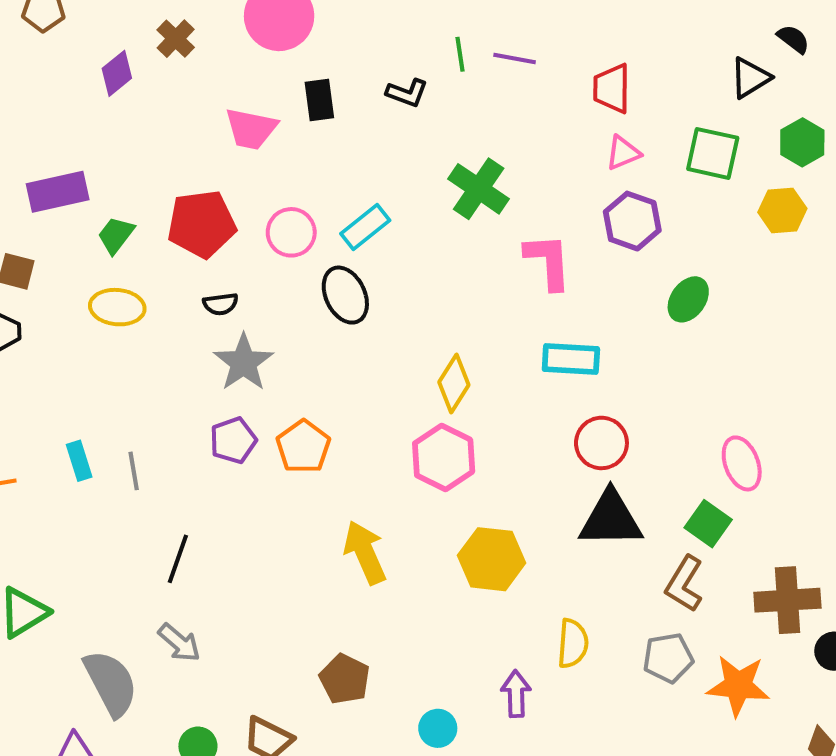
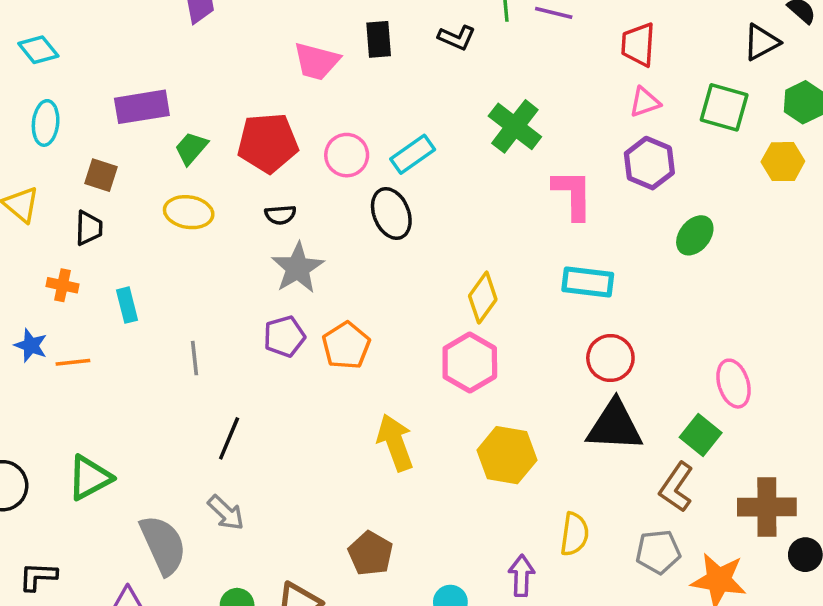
cyan rectangle: (79, 461) -> (127, 305), moved

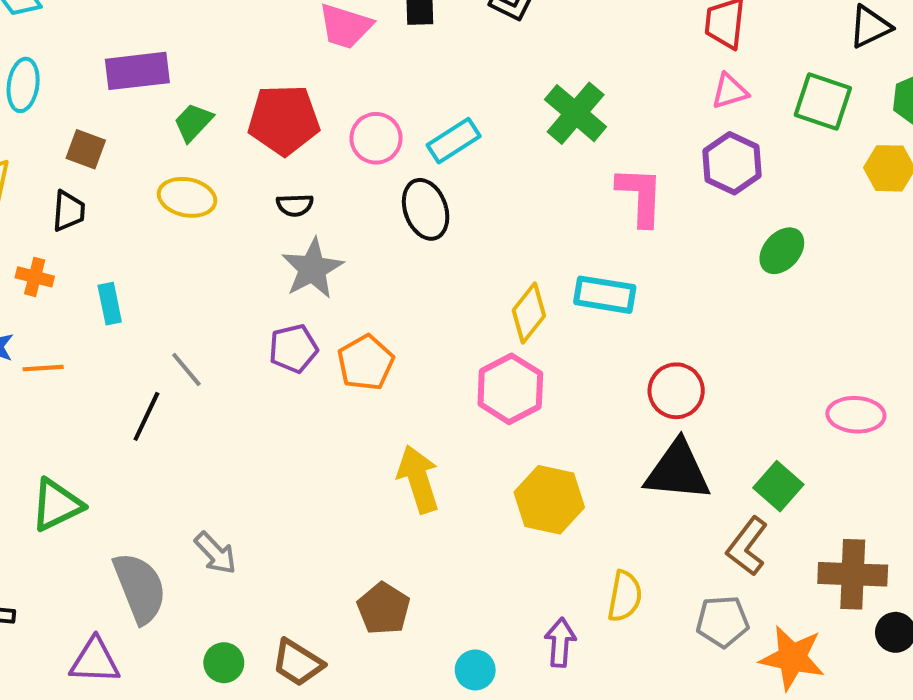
cyan rectangle: (588, 282) -> (605, 295), moved
gray line: (195, 358) -> (186, 370), turned -36
pink ellipse: (733, 384) -> (856, 415), moved, turned -72
black line: (229, 438) -> (146, 416), moved

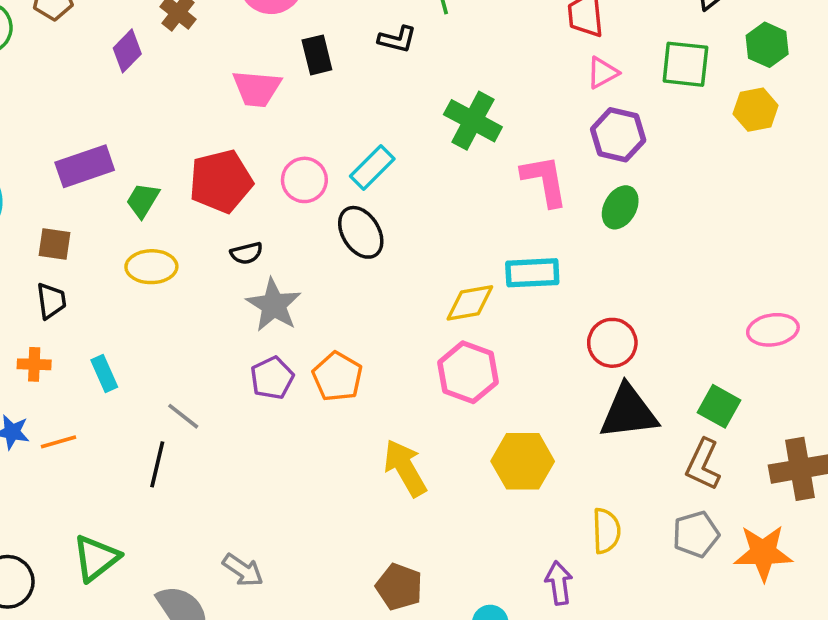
green ellipse: (782, 251) -> (620, 207), moved
yellow diamond: (529, 313) -> (470, 303), turned 54

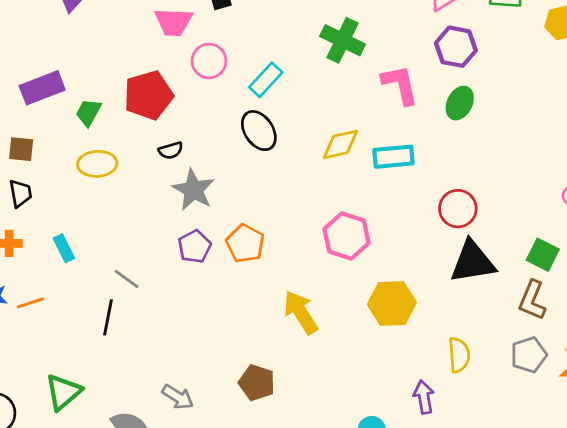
pink circle: (304, 180) -> (209, 61), moved
yellow diamond: (470, 303) -> (340, 144), moved
brown pentagon: (399, 587) -> (257, 383), moved

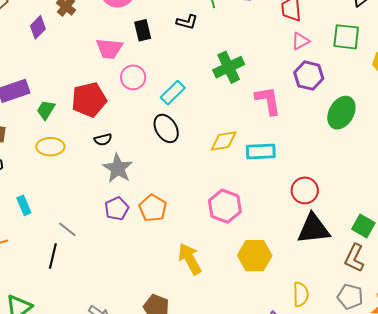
green cross: (343, 40) -> (229, 67), turned 36
green ellipse: (460, 103) -> (341, 113), moved, size x1.4
gray pentagon: (529, 355) -> (350, 297), turned 30

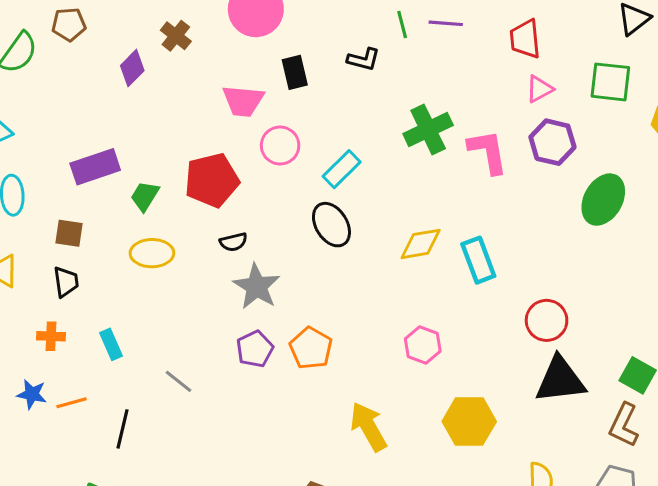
pink L-shape: (268, 101) -> (488, 152), moved
cyan rectangle: (261, 152) -> (478, 260), turned 72
pink hexagon: (225, 206) -> (423, 345), size x0.7
black line: (53, 256) -> (122, 429), moved

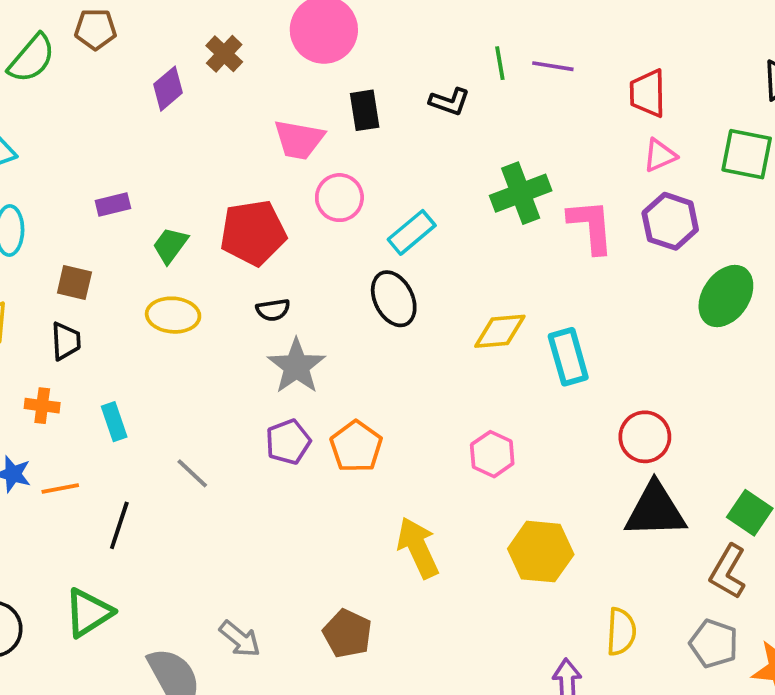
purple rectangle: (95, 167) -> (113, 205), size x0.6

